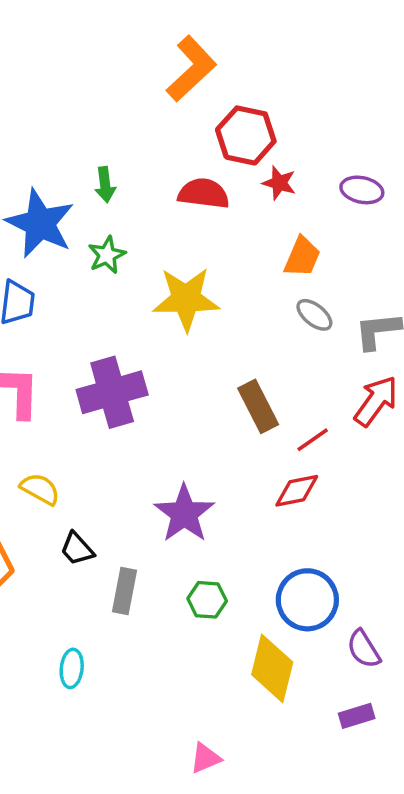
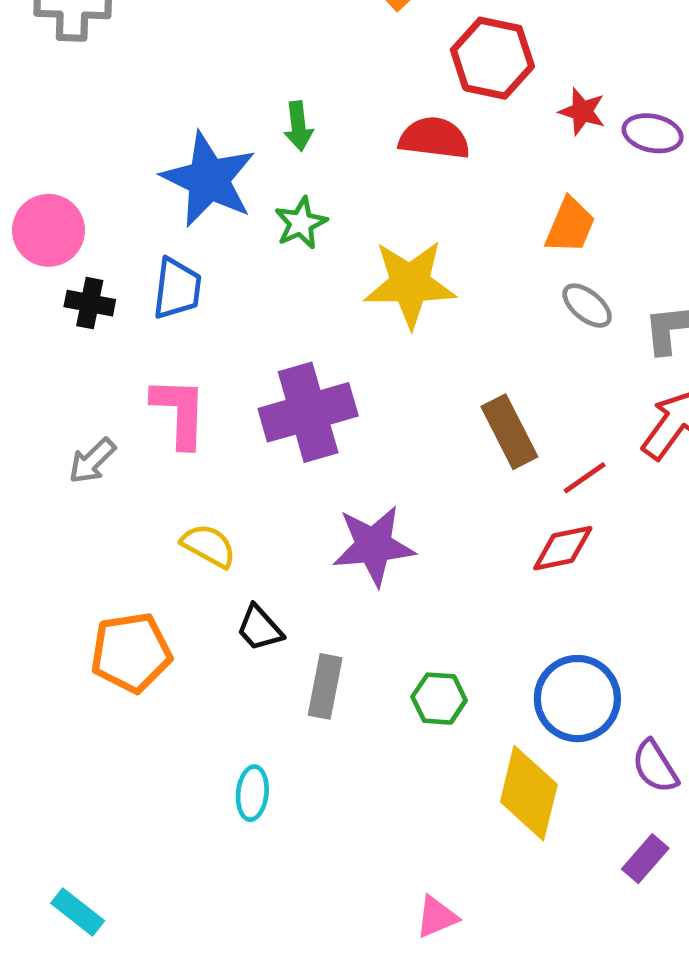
red star: (279, 183) -> (582, 111), moved
purple star: (184, 514) -> (374, 546), moved, turned 30
purple rectangle: (357, 716) -> (645, 859), turned -32

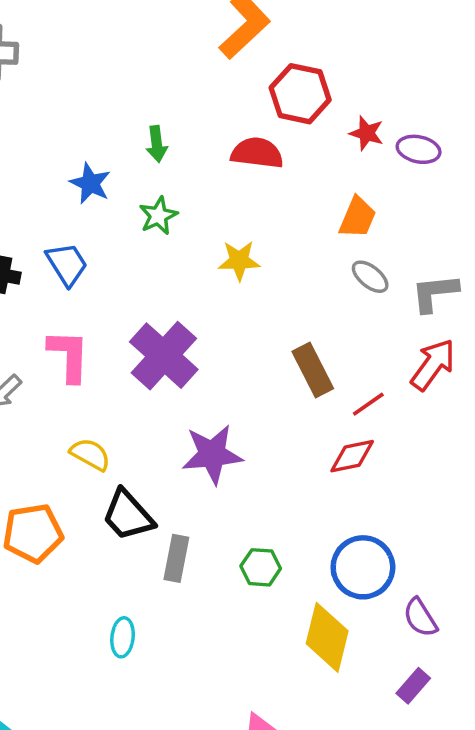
blue star: (209, 179) -> (90, 183), size x0.6
yellow star: (410, 284) -> (239, 261), size x0.6
blue trapezoid: (177, 289) -> (67, 264), turned -39
purple cross: (308, 412) -> (164, 356), turned -32
black trapezoid: (260, 628) -> (128, 515), size x1.5

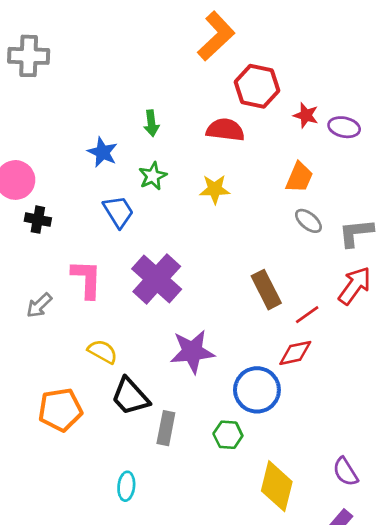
yellow star: (239, 261) -> (215, 189), moved
blue trapezoid: (67, 264) -> (118, 212), moved
blue circle: (363, 567) -> (257, 390), moved

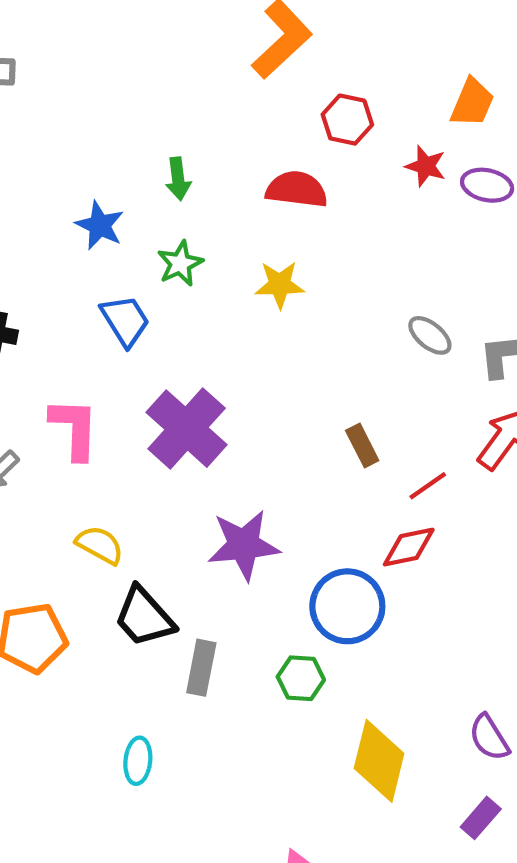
red hexagon: (257, 86) -> (347, 120), size x0.7
orange trapezoid: (299, 177) -> (472, 103), moved
brown rectangle: (266, 290) -> (362, 445), size x0.7

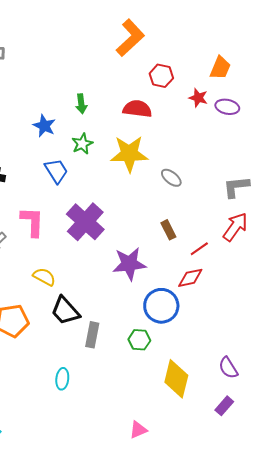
yellow star: (280, 285) -> (129, 154), size x1.6
gray ellipse: (430, 335) -> (171, 178), moved
purple star: (244, 545) -> (129, 264), moved

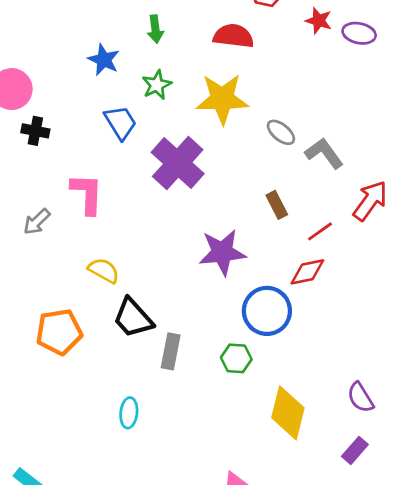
gray L-shape: (236, 187) -> (324, 153), moved, turned 60
purple cross: (85, 222) -> (178, 163), moved

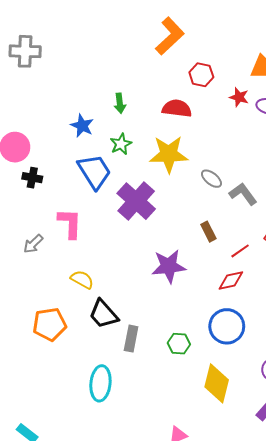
blue trapezoid: (120, 123) -> (94, 172), size x1.4
blue circle: (267, 311) -> (227, 326), moved
cyan ellipse: (129, 413) -> (100, 383), size x1.6

